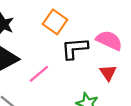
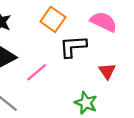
pink semicircle: (109, 40) -> (104, 22), moved

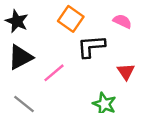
pink semicircle: (104, 22) -> (122, 21), size x0.7

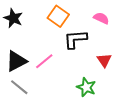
black triangle: (20, 57) -> (16, 61), moved

